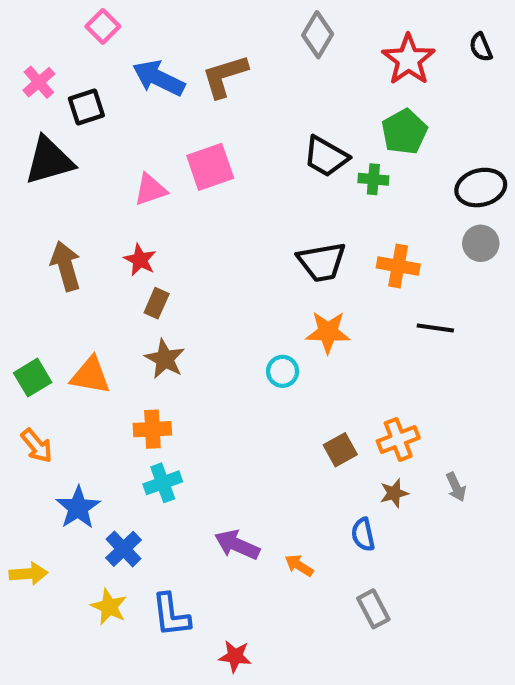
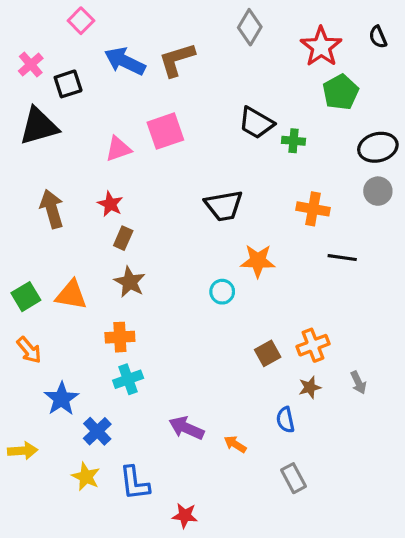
green pentagon: (404, 132) -> (341, 92), moved
black trapezoid: (322, 262) -> (224, 206), moved

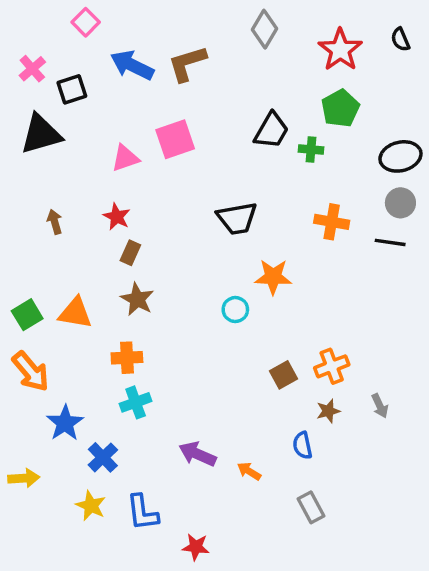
green pentagon: (341, 92) -> (340, 108), moved
black trapezoid: (256, 123) -> (271, 131), turned -90
brown arrow: (52, 209) -> (55, 222), size x0.6
black line: (342, 258) -> (390, 242), moved
orange arrow: (29, 350) -> (31, 371), size x1.4

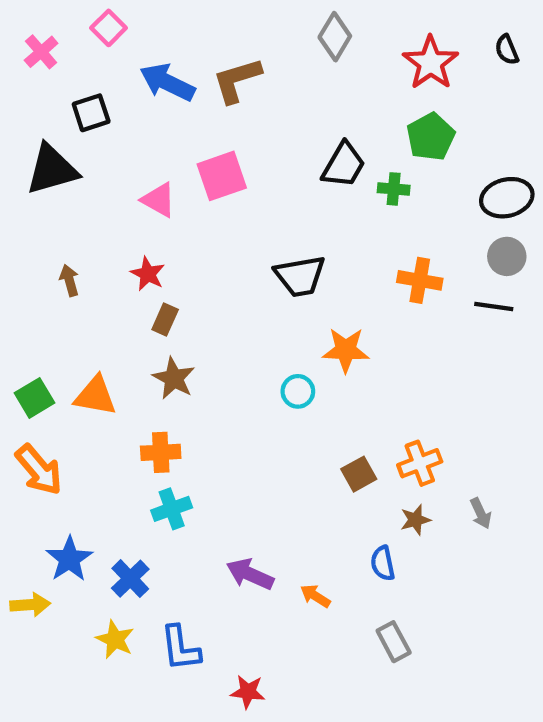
pink cross: (32, 69) -> (41, 52), moved
pink triangle: (125, 158) -> (159, 200), turned 48
blue star: (65, 423) -> (69, 559), moved

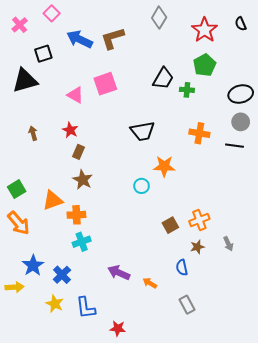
orange triangle: (95, 396) -> (53, 200), moved, turned -30

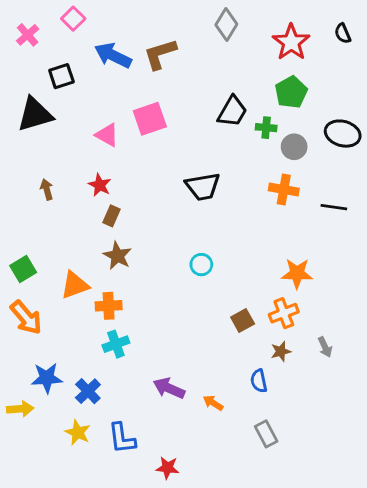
black ellipse: (241, 94) -> (343, 134), turned 30
gray circle: (241, 122) -> (294, 147), moved
orange star: (164, 166) -> (297, 273), moved
blue star: (33, 265) -> (47, 378), turned 30

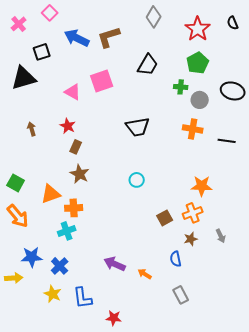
black trapezoid: (232, 111) -> (148, 65), moved
green square: (23, 269) -> (16, 183), turned -30
cyan cross: (116, 344) -> (67, 231), moved

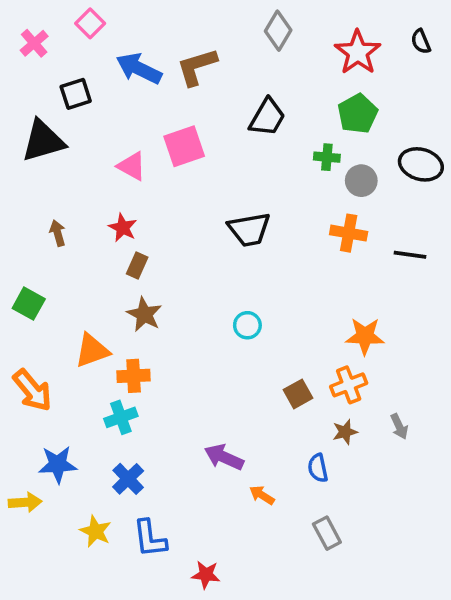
green square: (16, 183) -> (29, 304), moved
purple arrow: (115, 264) -> (224, 457), moved
blue cross: (60, 266) -> (128, 479), moved

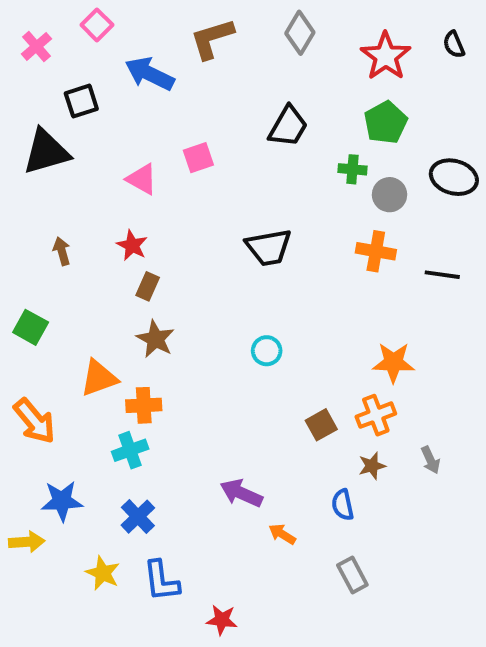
brown L-shape: (197, 67) -> (212, 39), moved
pink square: (184, 146) -> (198, 158), size x0.7

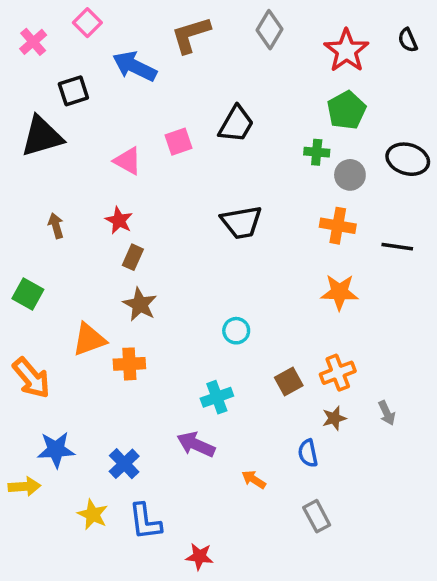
black trapezoid: (288, 126) -> (236, 124), moved
cyan circle: (267, 351) -> (236, 331), moved
orange star: (393, 362) -> (339, 292), moved
cyan cross: (130, 450) -> (217, 397), moved
purple arrow: (241, 493) -> (196, 444), moved

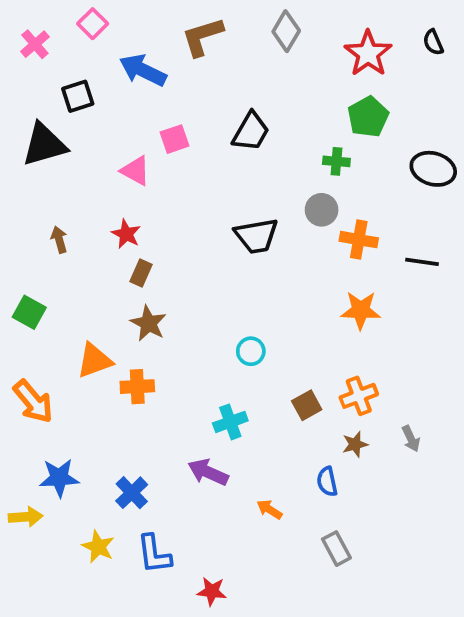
pink square: (178, 142) -> (175, 139), moved
gray circle: (350, 175) -> (322, 210), moved

